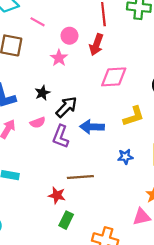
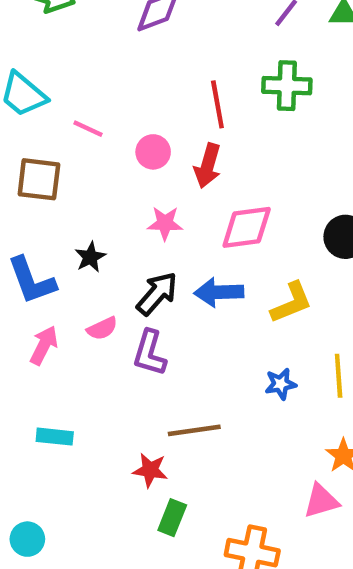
pink star: (59, 58) -> (165, 223), moved, turned -30
black star: (42, 93) -> (90, 257), moved
blue arrow: (92, 127) -> (219, 292), moved

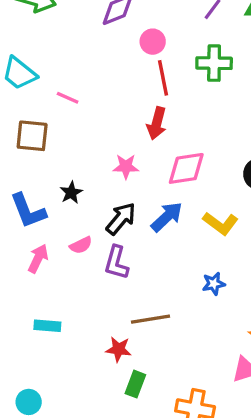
pink circle: (153, 152) -> (153, 42), moved
blue arrow: (219, 292) -> (167, 217), turned 140
yellow L-shape: (291, 303) -> (220, 223), turned 60

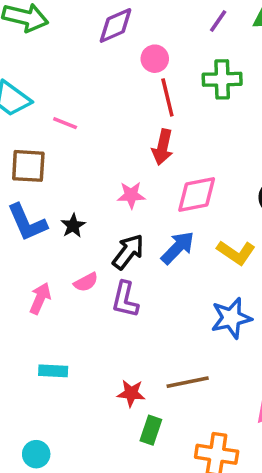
blue L-shape: (28, 211) -> (27, 223), moved
blue star: (214, 284) -> (231, 318), size x1.6
brown line: (150, 319) -> (188, 382), moved

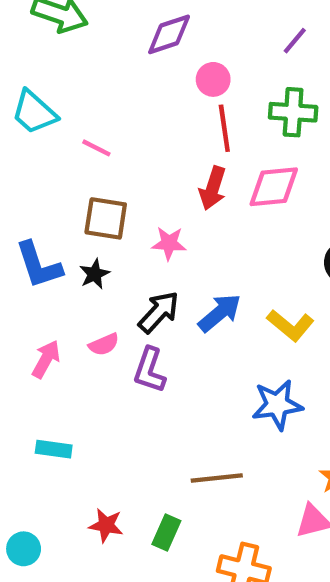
brown square: (28, 166) -> (106, 218), moved
pink diamond: (197, 195) -> (274, 187), moved
red star: (131, 393) -> (106, 525), moved

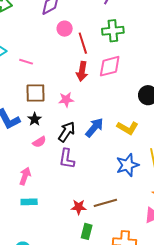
pink circle: (213, 79) -> (65, 29), moved
pink semicircle: (104, 344) -> (39, 142), moved
pink arrow: (46, 359) -> (25, 176), moved
red star: (106, 525) -> (79, 207), moved

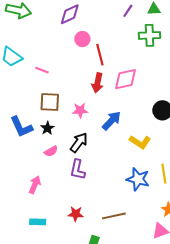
green cross: (113, 31) -> (150, 35), moved
blue arrow: (94, 128) -> (111, 121), moved
blue star: (127, 165) -> (138, 179), turned 30
cyan rectangle: (29, 202) -> (38, 222), moved
red star: (79, 207) -> (76, 214), moved

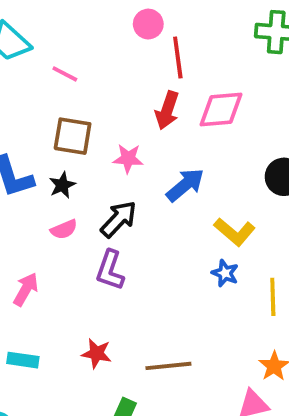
blue star: (138, 179) -> (225, 273), moved, size x0.6

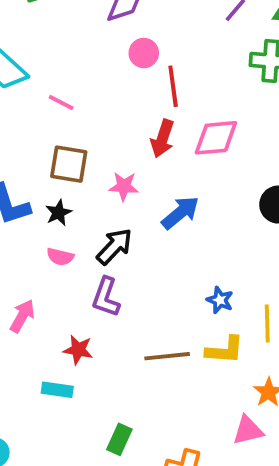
pink semicircle: (64, 229) -> (60, 257), turned 36
yellow L-shape: (235, 232) -> (225, 350), moved, turned -36
red star: (97, 353) -> (78, 350), moved
cyan rectangle: (23, 360) -> (57, 390), moved
brown line: (168, 366) -> (167, 356), moved

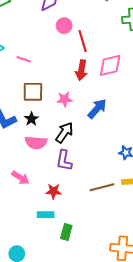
pink semicircle: (60, 257) -> (36, 143), size x1.5
pink arrow: (22, 316) -> (20, 178), turned 102
green rectangle: (119, 439) -> (66, 232), moved

